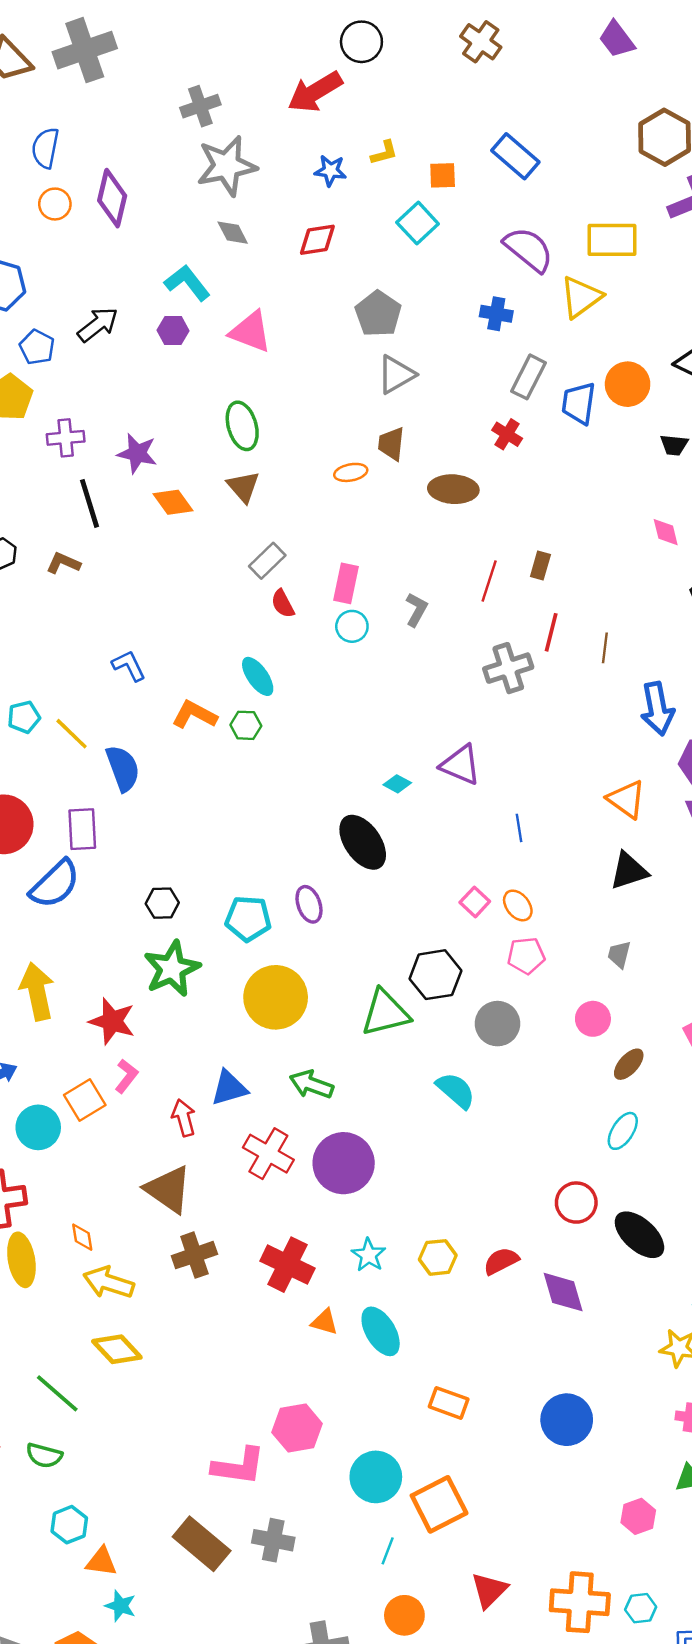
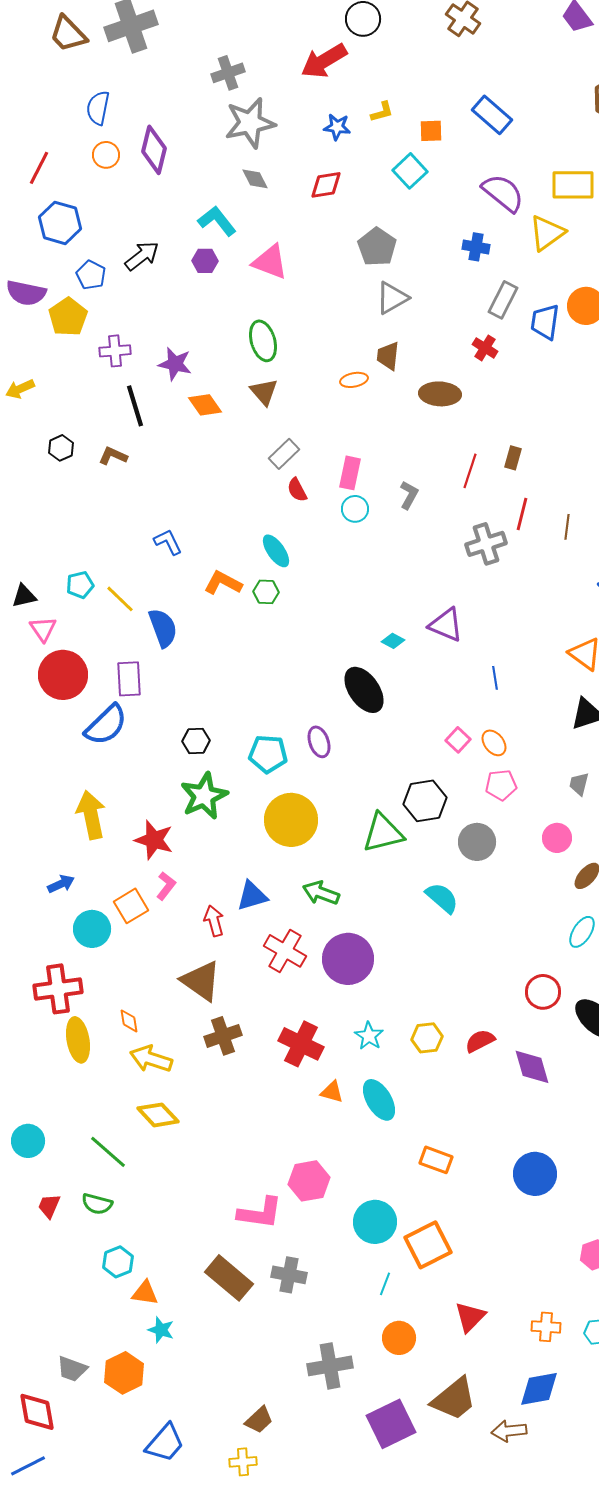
orange cross: (580, 1602) -> (546, 1327), size x0.6

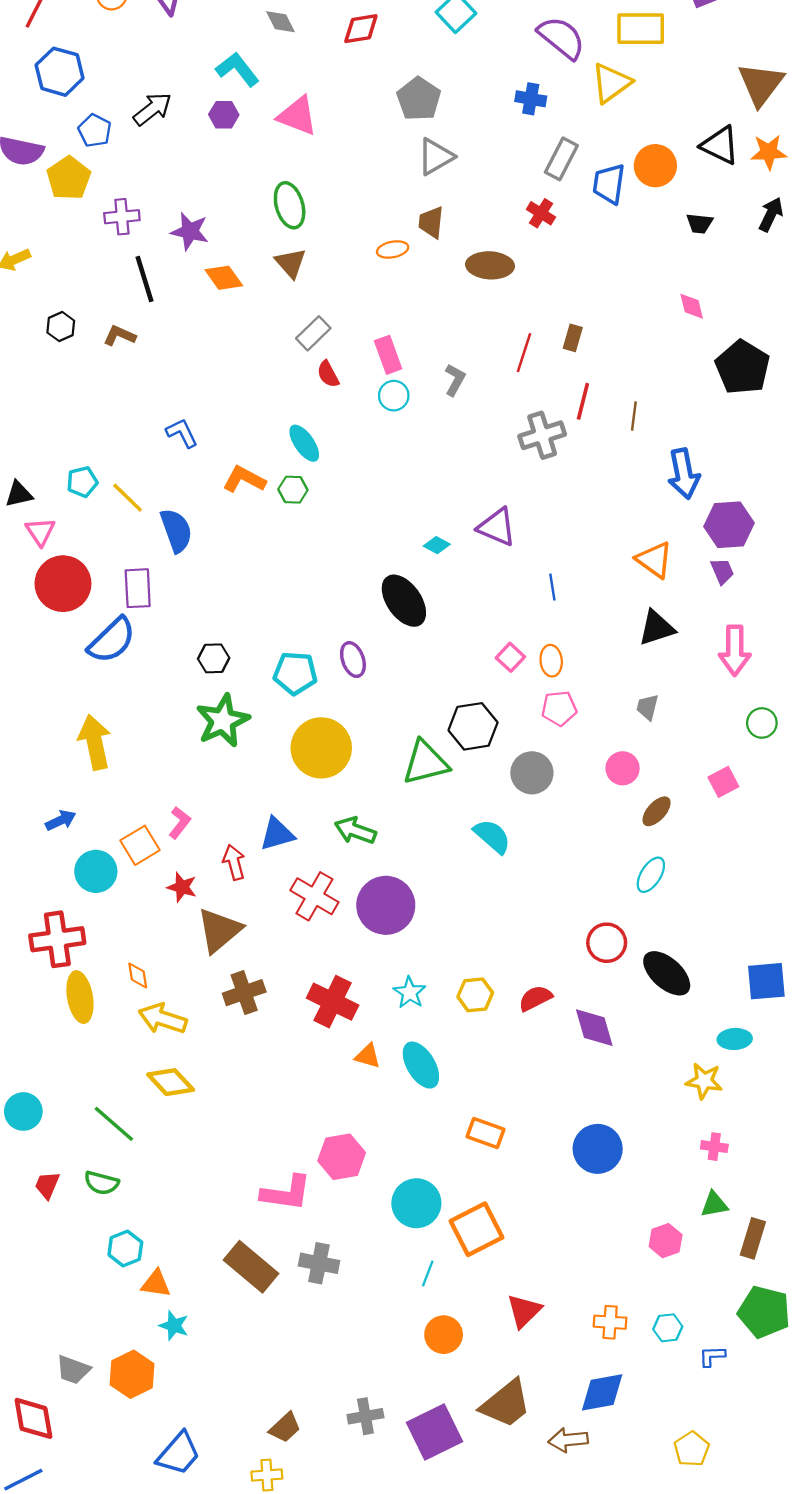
pink rectangle: (350, 473) -> (388, 355), turned -32
orange ellipse: (494, 743) -> (551, 661), turned 32
red star: (154, 840) -> (182, 887), moved, size x0.7
brown triangle: (201, 981) -> (219, 930), turned 45
gray cross: (330, 1366) -> (365, 1416), moved, size x0.7

